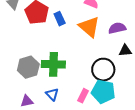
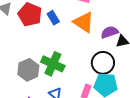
purple semicircle: (117, 28) -> (110, 32), moved
green cross: (53, 64) -> (53, 64), turned 30

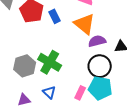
purple semicircle: (110, 32) -> (97, 41), moved

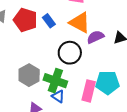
green cross: (50, 62) -> (55, 81), moved
black circle: (100, 66) -> (70, 53), moved
pink rectangle: (80, 93) -> (89, 91), size x1.5

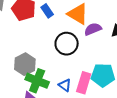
green cross: (55, 81) -> (37, 81), moved
blue triangle: (58, 96) -> (65, 85), moved

